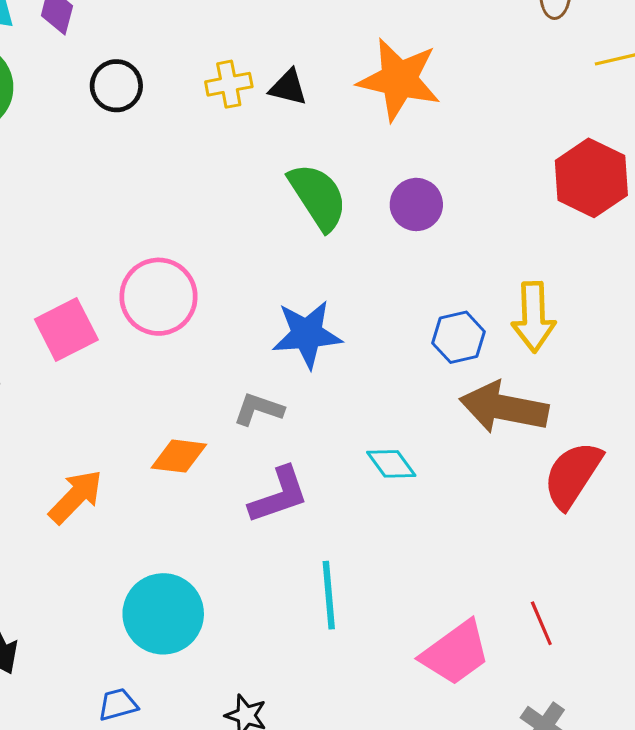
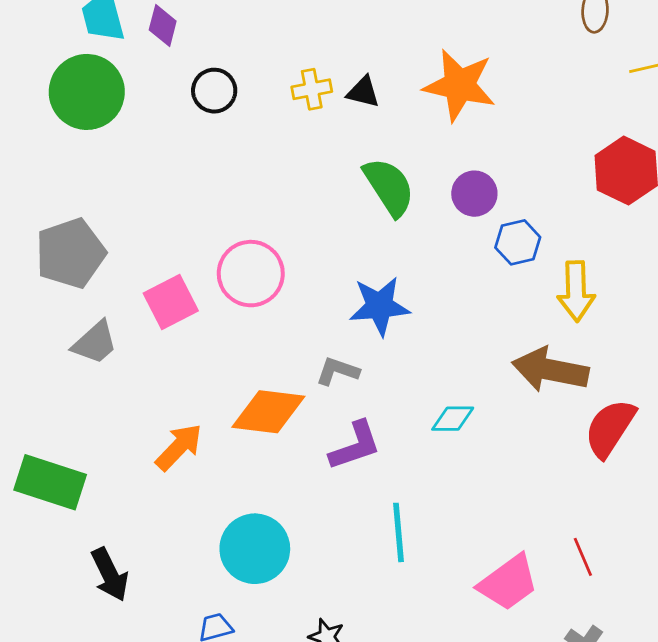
blue hexagon: (459, 337) -> (518, 242), moved
orange diamond: (179, 456) -> (268, 412), size x1.5
cyan diamond: (391, 464) -> (453, 419), turned -54

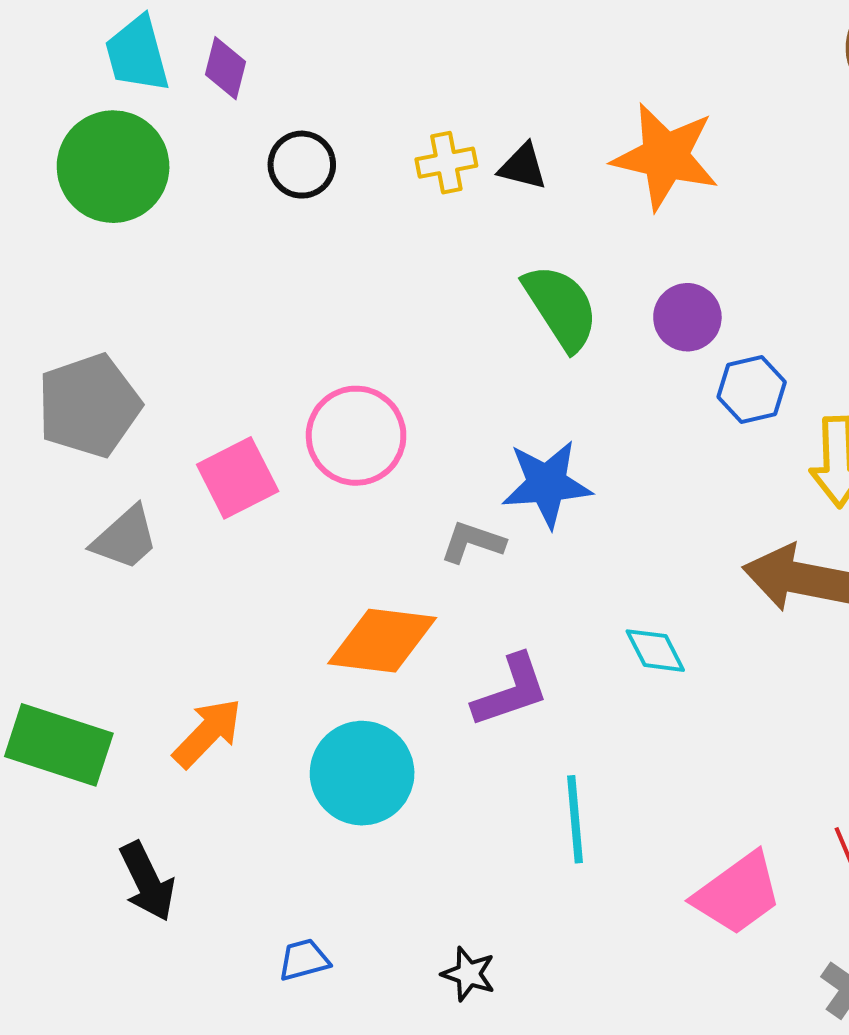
gray L-shape: (337, 371) -> (473, 542), moved
cyan diamond: (453, 419) -> (655, 651), turned 63
orange arrow: (179, 447) -> (207, 733), moved
cyan circle: (255, 549) -> (362, 773), moved

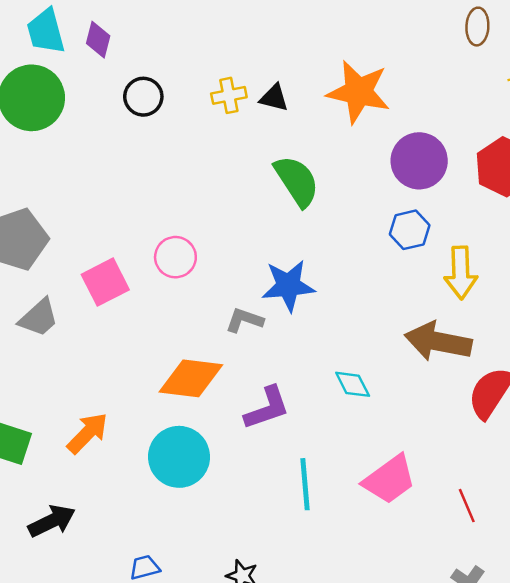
purple circle: (687, 317) -> (419, 161), moved, size x1.4
pink circle: (356, 436) -> (175, 257), size x0.7
black arrow: (147, 882) -> (52, 521), turned -90
pink trapezoid: (738, 894) -> (389, 479), moved

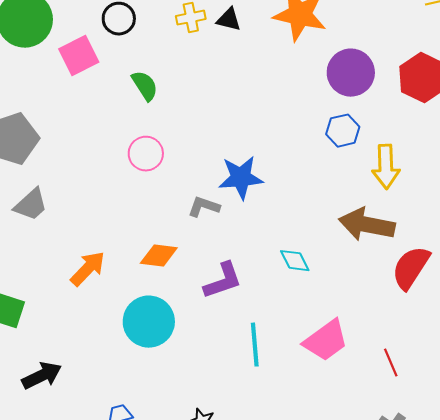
green semicircle: (297, 181) -> (145, 86), moved, size x0.7
pink square: (105, 282) -> (79, 56), moved
orange diamond: (191, 378) -> (159, 256), size x0.7
orange arrow: (87, 433) -> (88, 269), moved

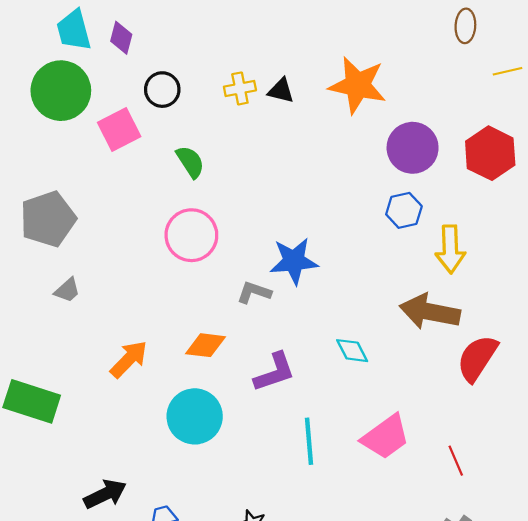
pink circle: (146, 154) -> (191, 235), size x1.4
gray trapezoid: (31, 205) -> (67, 290), size x0.7
black arrow: (42, 376) -> (105, 494), moved

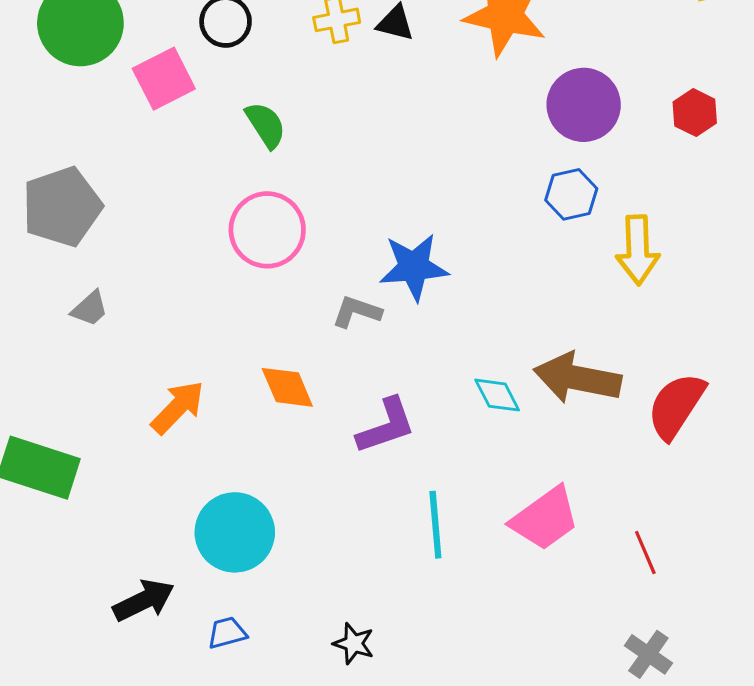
red hexagon: (490, 153) -> (695, 113), size x0.6
brown arrow: (430, 312) -> (577, 378), moved
orange diamond: (205, 345) -> (287, 387), turned 60
cyan circle: (195, 416) -> (235, 532), moved

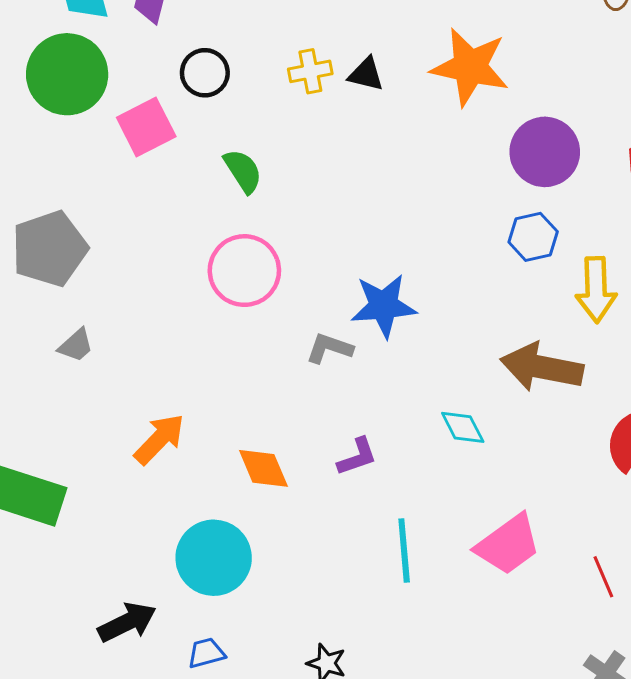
brown arrow: (577, 378) -> (542, 367), moved
orange diamond: (287, 387) -> (263, 468), moved
purple L-shape: (386, 426) -> (357, 457), size x0.7

